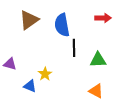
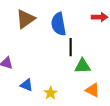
green triangle: (98, 60) -> (83, 66), moved
yellow star: (45, 74) -> (51, 93), moved

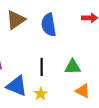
black line: (71, 47) -> (42, 67), moved
blue triangle: (27, 85) -> (17, 86), size x1.6

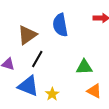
brown triangle: (16, 20) -> (27, 35), moved
black line: (42, 67) -> (37, 59), moved, turned 30

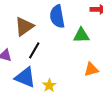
green triangle: (84, 67) -> (81, 35), moved
orange triangle: (94, 91) -> (91, 69), moved, turned -42

